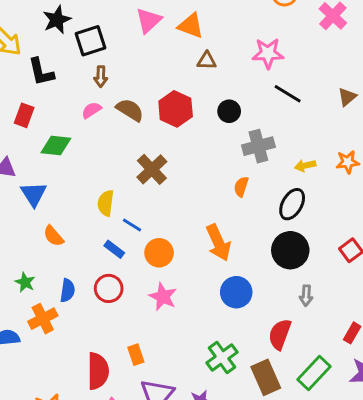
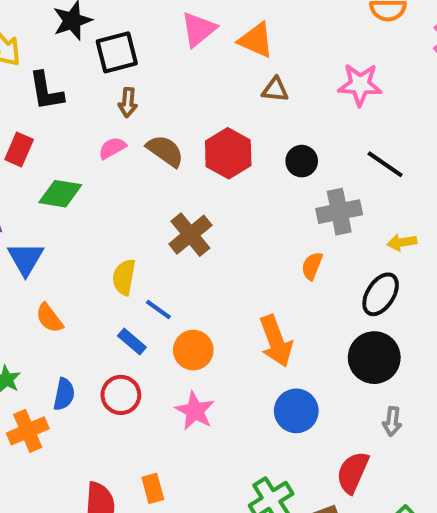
black line: (288, 94) -> (385, 164), moved

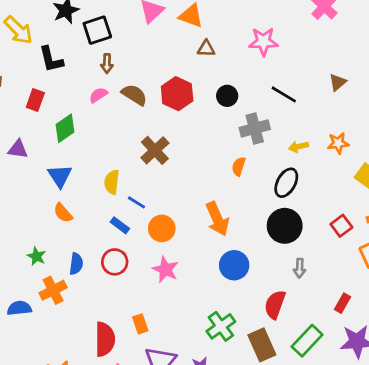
green diamond: (60, 194) -> (65, 128), turned -40
blue triangle: (26, 259) -> (60, 176), moved

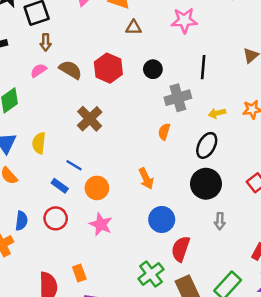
black line: (284, 94) -> (203, 67), turned 65
yellow semicircle: (112, 182) -> (39, 143), moved
orange arrow: (217, 219) -> (146, 179), size x0.7
red semicircle: (275, 305) -> (181, 249), moved

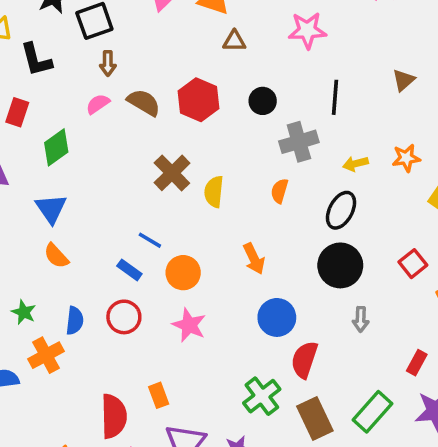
yellow semicircle: (39, 143) -> (214, 192), moved

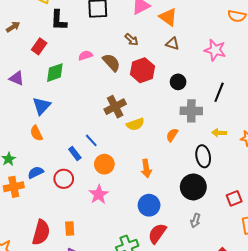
brown arrow: (108, 63) -> (132, 40), moved, turned -64
yellow semicircle: (214, 192) -> (135, 124), turned -132
black ellipse: (341, 210) -> (203, 156), turned -55
blue semicircle: (75, 321) -> (36, 172), turned -140

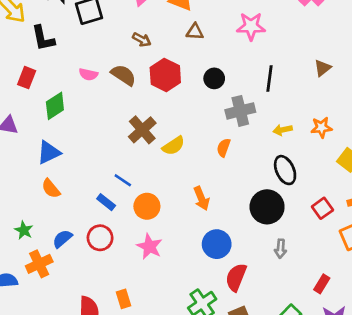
pink semicircle: (86, 55) -> (88, 74), turned -136
blue triangle: (42, 106) -> (49, 152), turned 36
black ellipse: (203, 156) -> (285, 170), moved

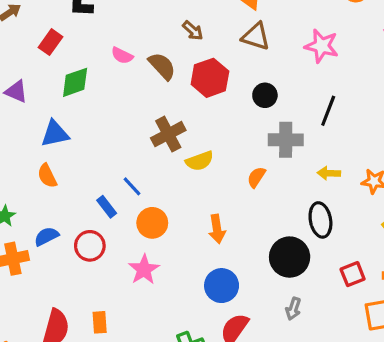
brown triangle: (195, 32) -> (256, 36), size x1.4

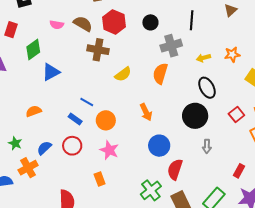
blue triangle: (55, 134) -> (51, 72), moved
brown cross: (168, 134) -> (98, 50), moved, turned -35
orange semicircle: (47, 176) -> (34, 111), turned 112
orange semicircle: (256, 177) -> (160, 74), size x1.5
orange rectangle: (100, 322) -> (100, 179), moved

